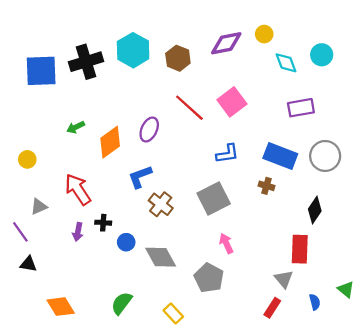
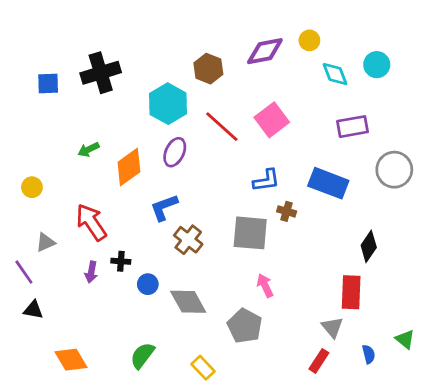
cyan hexagon: (133, 50) -> (168, 104), moved
blue square: (41, 71) -> (48, 83), size x0.6
gray circle: (325, 156) -> (394, 170), moved
brown cross: (266, 186) -> (287, 211), moved
gray square: (214, 199) -> (250, 233), turned 32

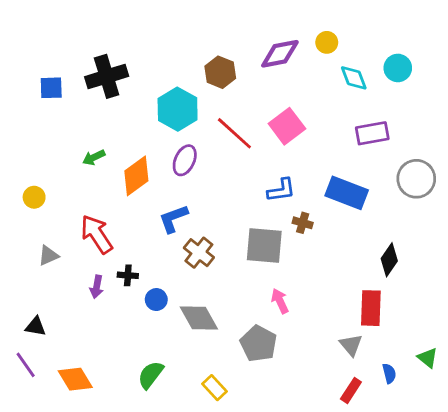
purple line: (24, 272) -> (26, 365), moved
red rectangle: (319, 361) -> (351, 390), moved

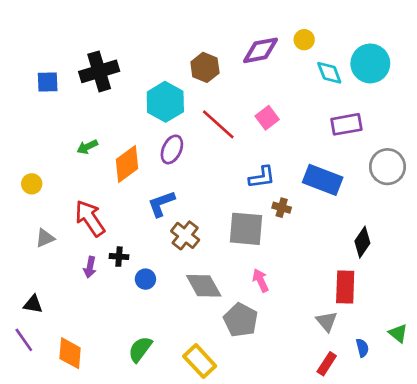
cyan circle: (398, 68) -> (370, 63), size x1.5
pink square: (287, 126) -> (267, 118), size x0.7
gray diamond: (199, 318) -> (204, 286), moved
orange diamond: (75, 379) -> (70, 353), turned 36
yellow rectangle: (215, 388) -> (200, 361), size x1.4

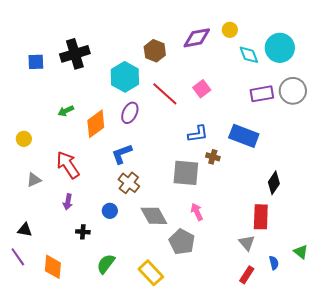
gray circle: (387, 167) -> (293, 91), moved
brown cross: (185, 235) -> (129, 183), moved
black cross: (119, 257) -> (83, 232), moved

